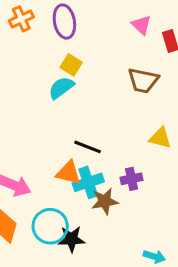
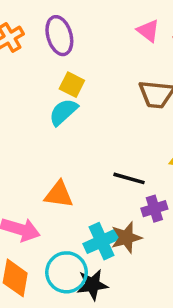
black line: (88, 147) -> (129, 178), moved
orange triangle: (68, 173) -> (59, 194), moved
cyan cross: (88, 182) -> (102, 241), moved

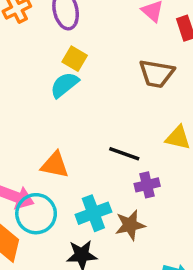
brown star: (126, 237) -> (130, 225), moved
cyan circle: (66, 272) -> (36, 214), moved

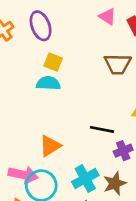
cyan semicircle: (64, 85) -> (48, 83), turned 50
orange triangle: (55, 165) -> (50, 146), turned -35

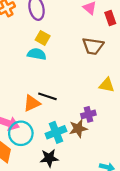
black line: (102, 129) -> (47, 96), moved
brown star: (115, 183) -> (78, 129), moved

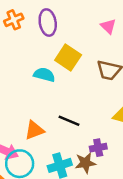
yellow square: (43, 38) -> (68, 57), moved, size x1.5
black line: (47, 96) -> (69, 121), moved

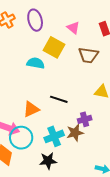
pink triangle: (108, 26) -> (73, 28), moved

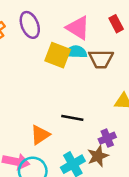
pink triangle: (73, 28) -> (78, 28), size x1.5
cyan semicircle: (36, 63) -> (76, 52), moved

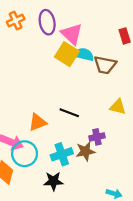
pink triangle: (78, 28) -> (72, 34), moved

